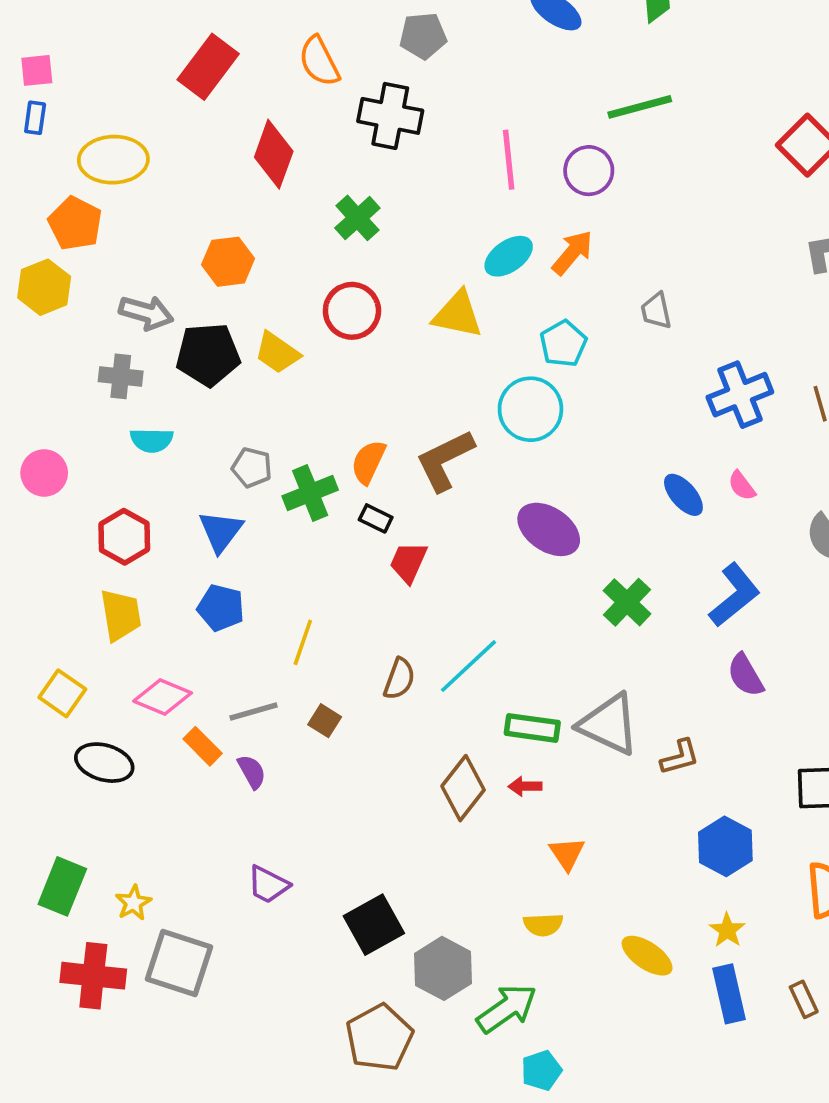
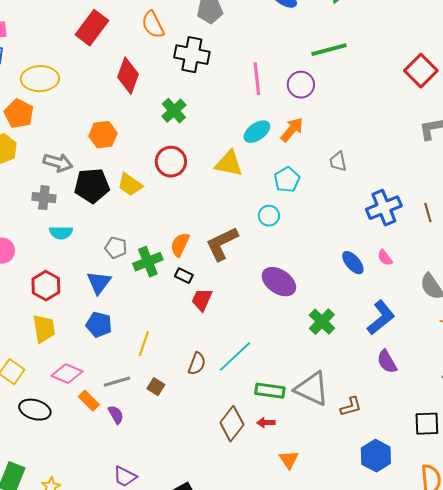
cyan circle: (530, 409) -> (269, 216), size x0.6

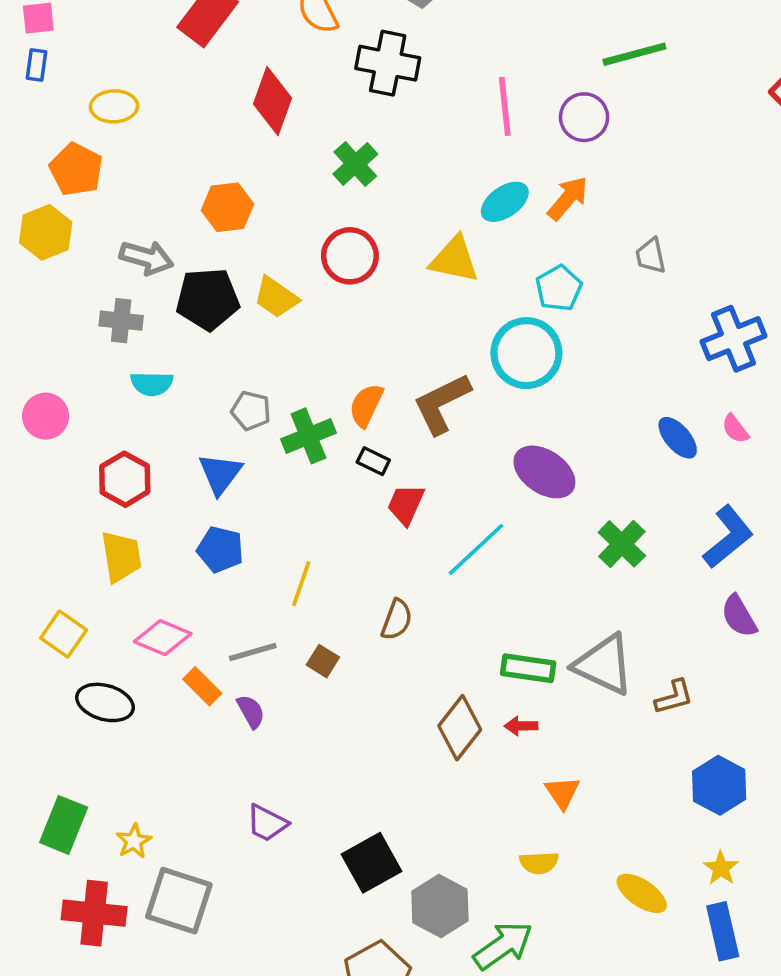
yellow ellipse: (40, 79) -> (114, 106), size x0.7
cyan circle: (269, 216) -> (526, 353), size x1.8
cyan line: (235, 357) -> (476, 549), moved

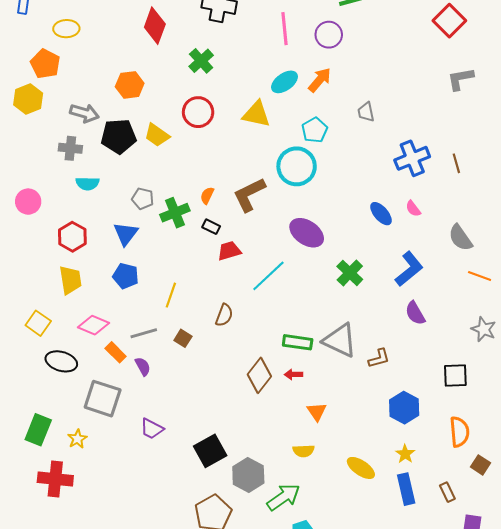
orange semicircle: (366, 405) -> (207, 196), size x0.7
red trapezoid: (406, 504) -> (229, 251), turned 50
gray square: (179, 901) -> (103, 399), moved

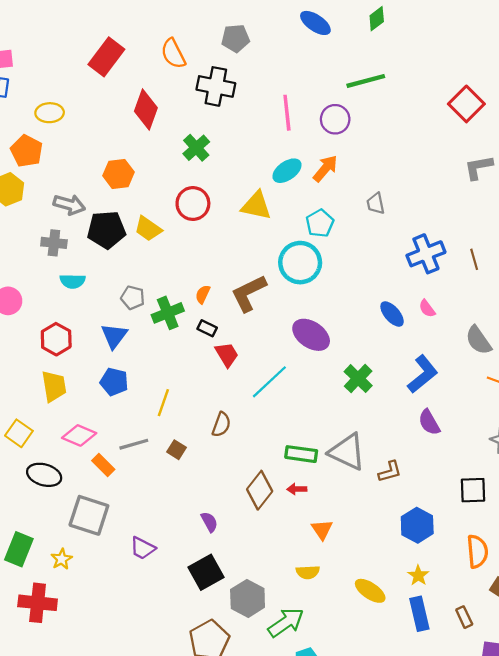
red trapezoid: (229, 251) -> (227, 354), turned 75
purple semicircle: (143, 366) -> (209, 522), moved

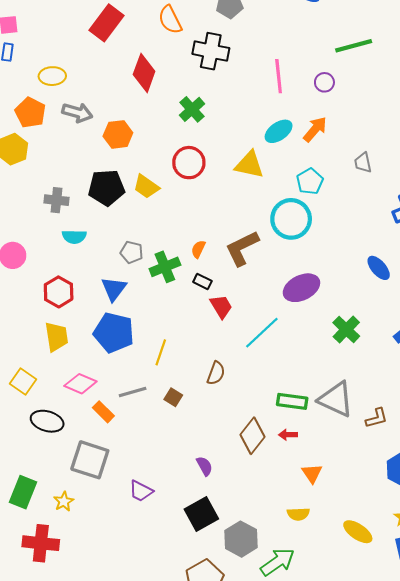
purple circle: (335, 119) -> (324, 82), size x0.7
gray arrow: (69, 205) -> (77, 113), moved
purple ellipse: (311, 335) -> (301, 288), turned -60
blue pentagon: (114, 382) -> (114, 333), size x1.5

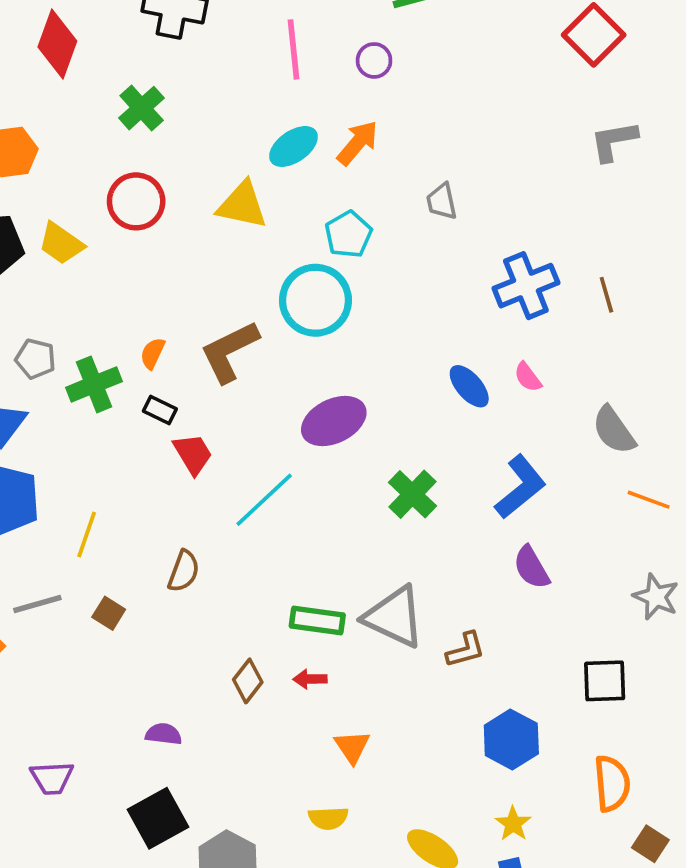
brown diamond: (252, 436) -> (248, 681), size x0.7
purple semicircle: (205, 466) -> (164, 734), turned -54
purple trapezoid: (141, 491) -> (52, 778), turned -30

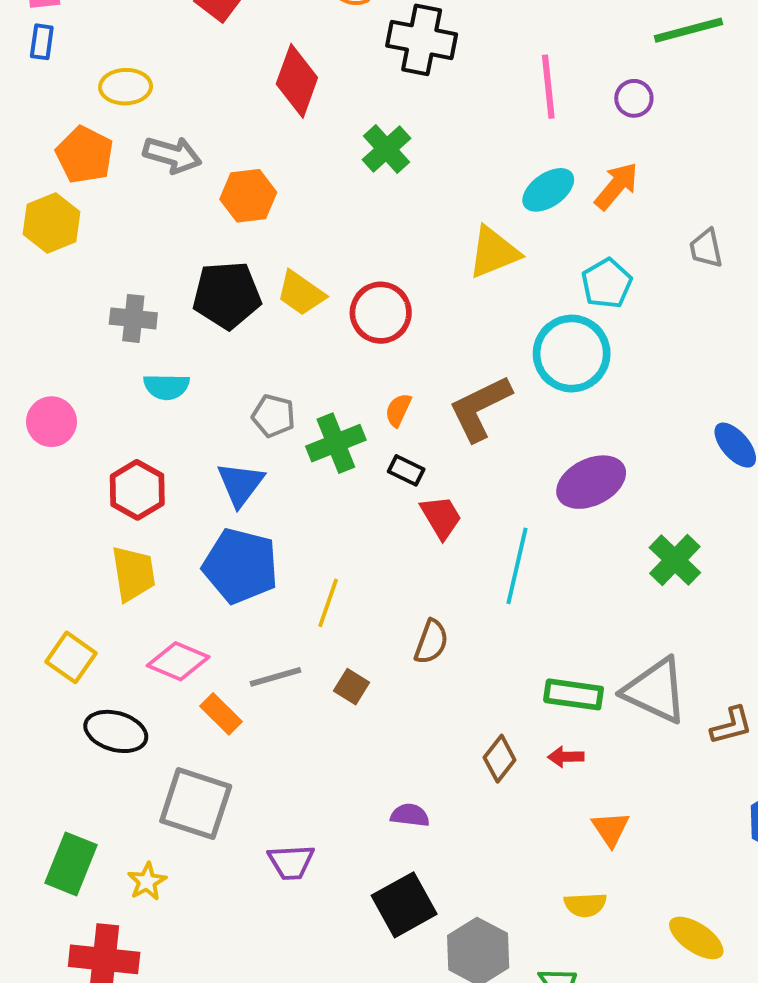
red circle: (136, 201) -> (381, 313), moved
yellow triangle: (242, 205) -> (494, 252), turned -34
cyan line: (264, 500) -> (517, 566), turned -34

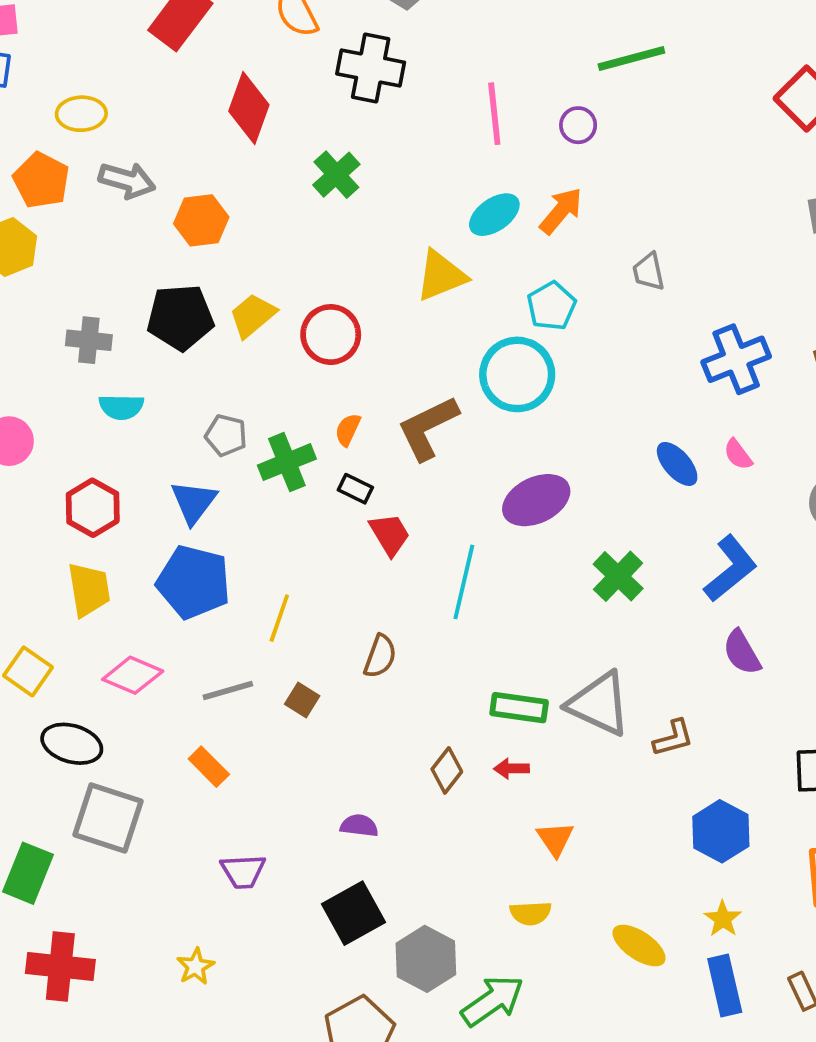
yellow trapezoid: (301, 293) -> (253, 315), turned 105
orange rectangle: (221, 714) -> (209, 767), moved
gray square: (196, 804) -> (108, 818), moved
yellow star: (147, 881) -> (196, 966), moved

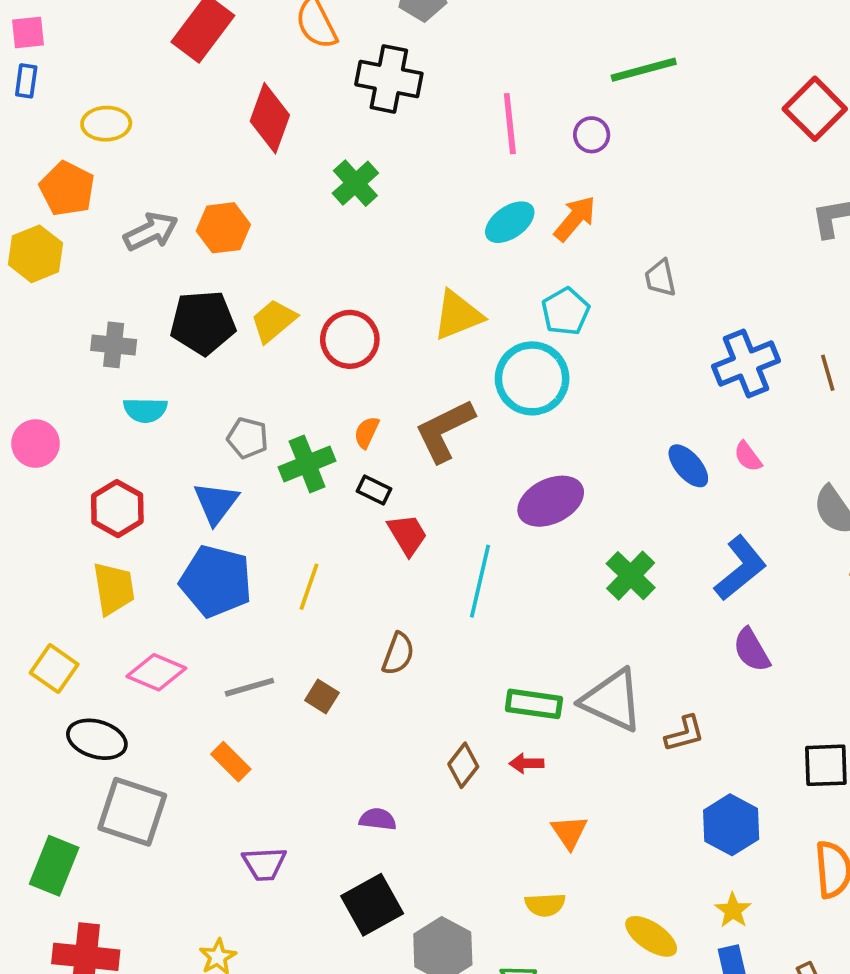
gray arrow: (127, 180) -> (151, 232), moved, turned -42
yellow triangle: (441, 276) -> (458, 315), moved
yellow line: (279, 618) -> (309, 587), moved

